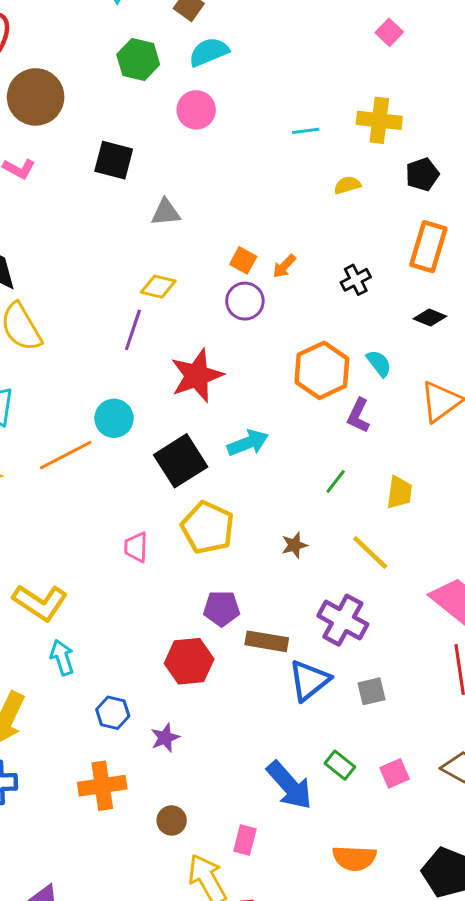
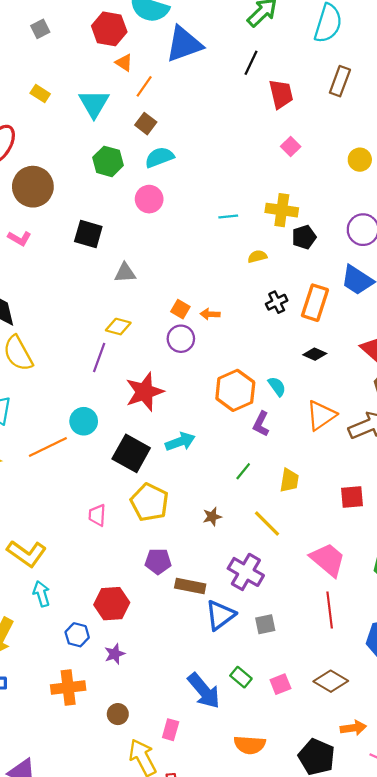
black pentagon: (422, 174) -> (304, 237), moved
orange arrow: (284, 266) -> (210, 314), turned 48
black cross: (356, 280) -> (277, 302), moved
black square: (181, 461) -> (131, 453), turned -30
red hexagon: (189, 661) -> (112, 604), moved

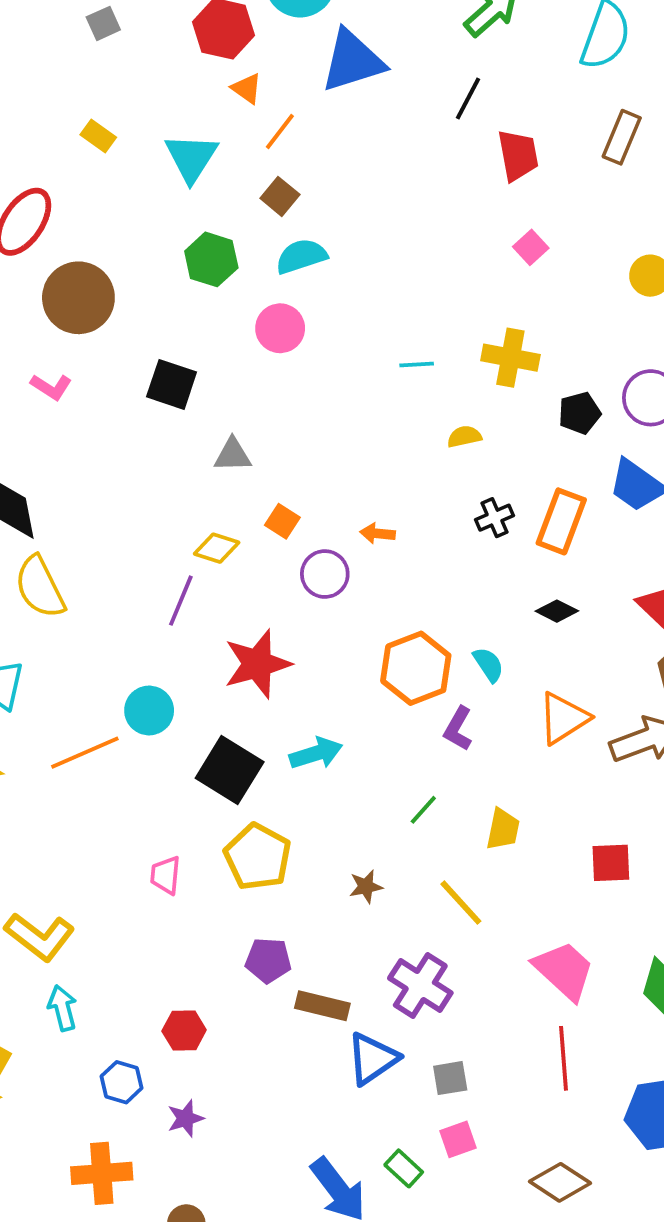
black pentagon: (304, 237) -> (580, 413), moved
orange square: (180, 309) -> (282, 521), moved
red hexagon: (112, 604) -> (184, 1030), size x0.7
pink square: (280, 684) -> (458, 1139), moved

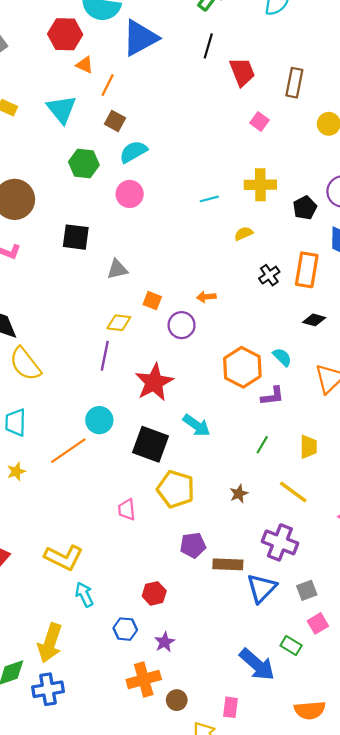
brown rectangle: (622, 137) -> (294, 83), moved
purple L-shape: (458, 729) -> (272, 396), turned -115
cyan arrow: (316, 753) -> (197, 425), turned 64
orange cross: (102, 1173) -> (144, 679), moved

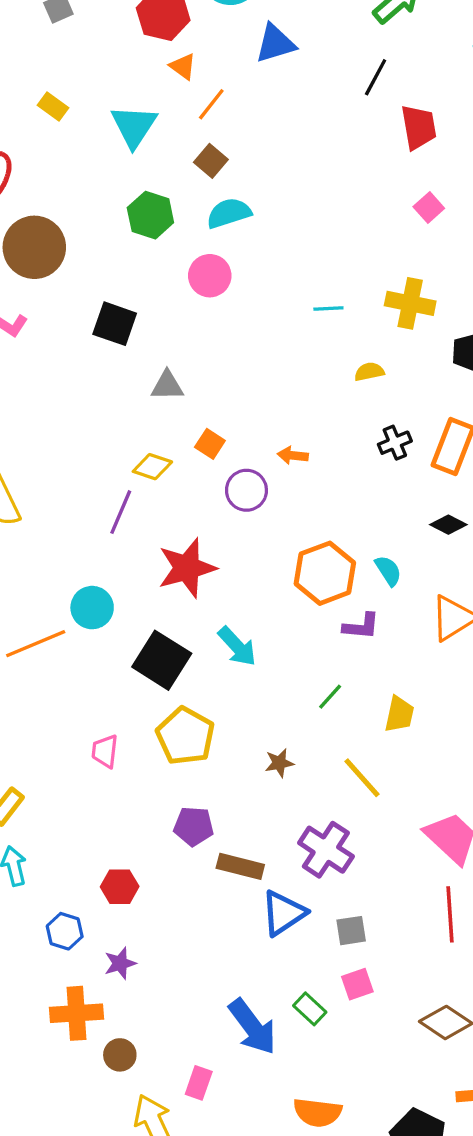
blue triangle: (140, 38) -> (275, 43), size x0.7

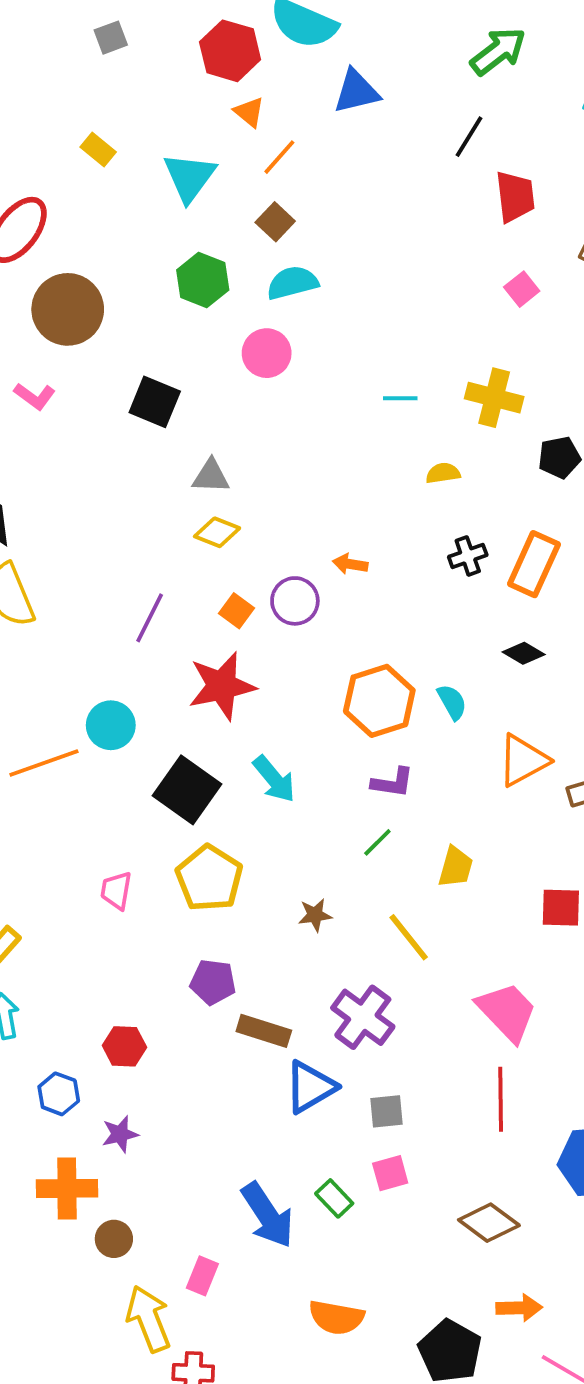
orange square: (210, 444) -> (237, 611), moved
yellow diamond: (152, 467) -> (217, 532), moved
purple L-shape: (361, 626) -> (393, 783), moved

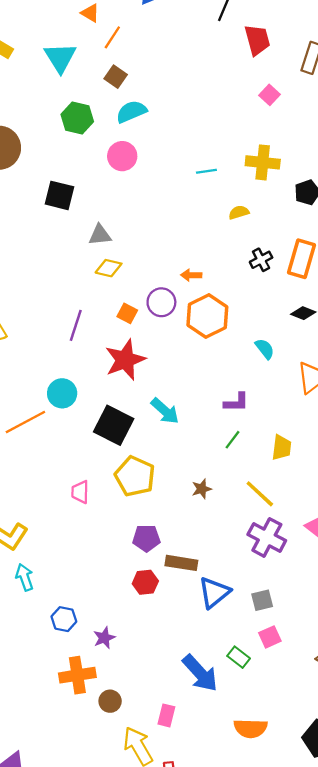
orange hexagon: (379, 701) -> (207, 316), moved
purple cross: (363, 1017) -> (267, 537), moved
red hexagon: (124, 1046) -> (145, 582), moved

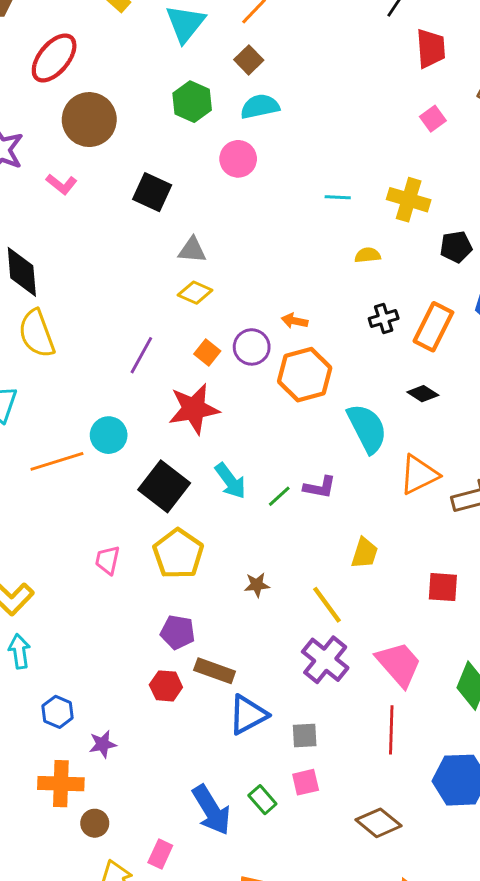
cyan semicircle: (265, 349) -> (367, 428), size x1.8
green line: (233, 440) -> (279, 496), moved

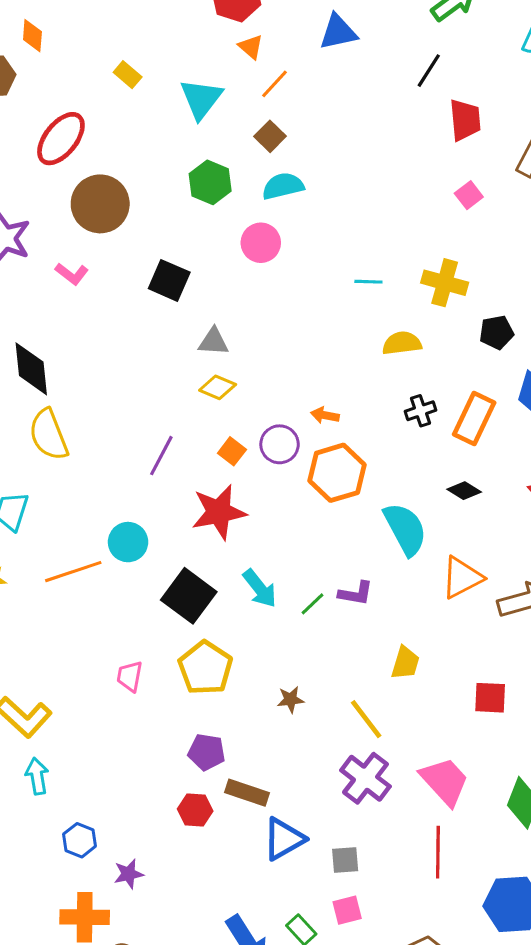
yellow semicircle: (368, 255) -> (402, 343), size x1.4

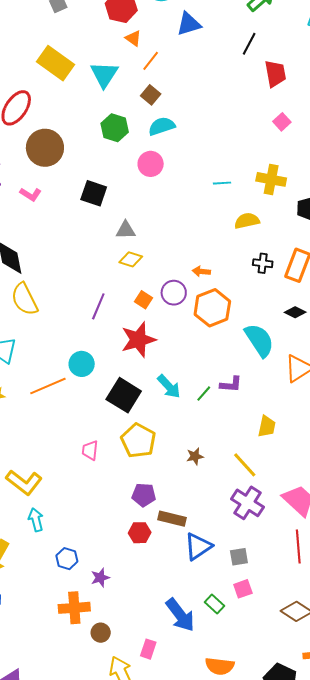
yellow rectangle: (128, 75) -> (55, 63), size x2.0
black cross: (420, 411) -> (263, 263), turned 30

